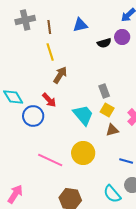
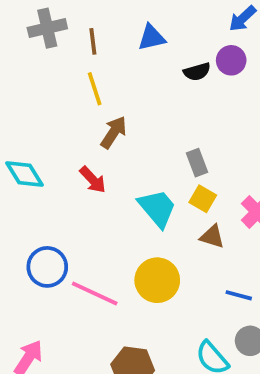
blue circle: (33, 116) -> (47, 267), moved
brown triangle: (112, 130) -> (212, 237), turned 32

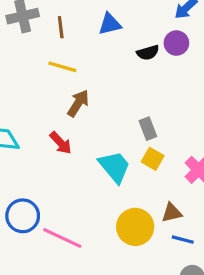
yellow line: (95, 89) -> (62, 67), turned -56
brown triangle: (212, 237) -> (172, 213), moved, turned -30
yellow circle: (157, 280) -> (135, 227), moved

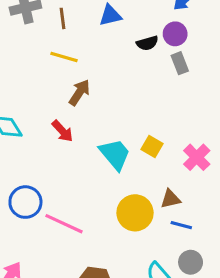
gray rectangle: (148, 129) -> (180, 63), moved

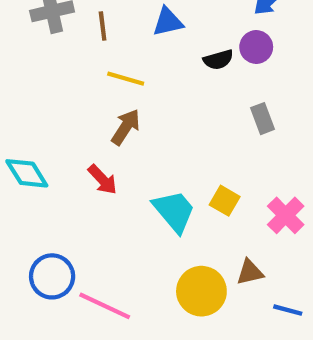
yellow line: (64, 57) -> (126, 79), moved
gray rectangle: (180, 63) -> (263, 119), moved
blue line: (181, 225) -> (288, 310), moved

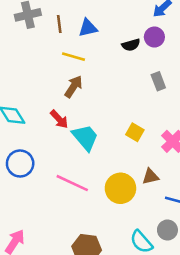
blue triangle: (168, 22) -> (88, 28), moved
cyan trapezoid: (174, 211) -> (85, 137), moved
blue circle: (52, 276) -> (20, 164), moved
pink line: (105, 306) -> (72, 183), moved

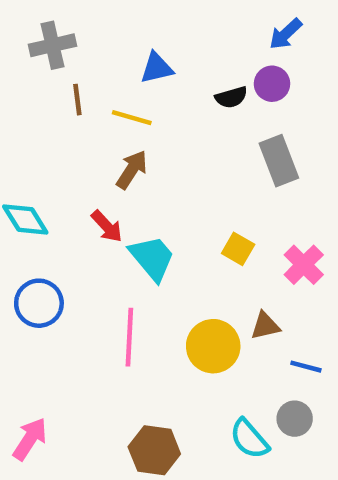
brown line: (59, 24) -> (77, 100), moved
gray rectangle: (158, 81) -> (279, 161), size x1.5
pink line: (72, 183) -> (129, 337), turned 68

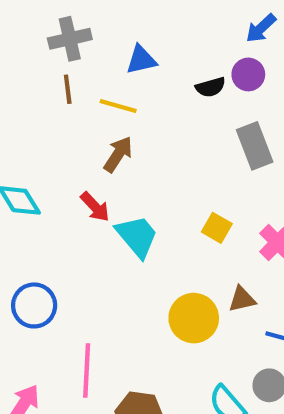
gray cross: (53, 45) -> (70, 39), moved
blue circle: (39, 303) -> (34, 305), moved
pink line: (129, 337) -> (87, 371), moved

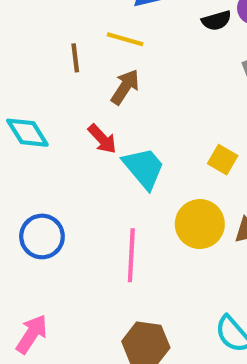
brown line: (68, 89) -> (75, 58), moved
yellow circle: (194, 318) -> (200, 224), moved
pink line: (87, 371) -> (131, 255), moved

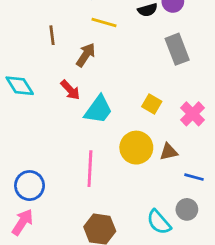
yellow line: (125, 39) -> (104, 23), moved
cyan trapezoid: (144, 168) -> (98, 110), turned 76
blue circle: (42, 236) -> (30, 186), moved

